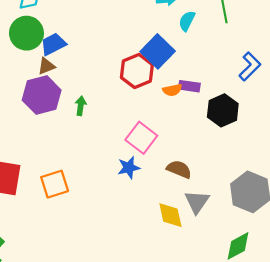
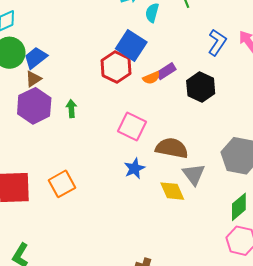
purple rectangle: (189, 86) -> (166, 71), turned -30
blue star: (129, 168) -> (134, 168), moved
brown semicircle: (179, 169) -> (172, 148), size x1.4

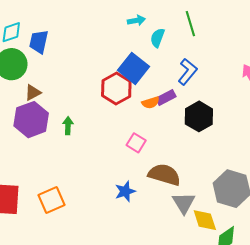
blue L-shape: (217, 42) -> (188, 72), moved
blue trapezoid: (36, 58) -> (39, 42), moved, turned -45
pink square: (132, 126) -> (136, 143), moved, size x0.7
yellow diamond: (172, 191) -> (205, 220), moved

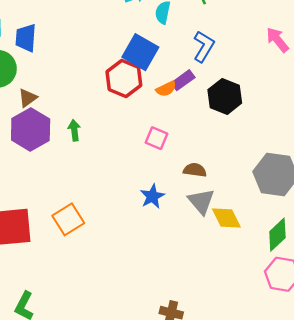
brown semicircle: (164, 175) -> (195, 170), size x0.6
gray triangle: (184, 203) -> (201, 201), moved
yellow diamond: (205, 220) -> (226, 218), moved

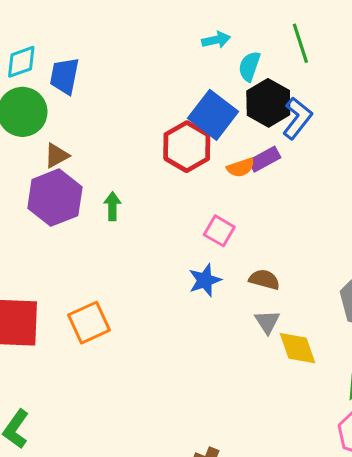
black hexagon: (225, 96) -> (268, 103), moved
blue star: (152, 196) -> (205, 280), moved
gray triangle: (201, 201) -> (267, 322), size x0.7

